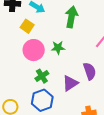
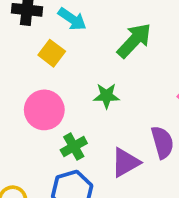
green arrow: (71, 17) -> (134, 40), turned 30
pink circle: (34, 50) -> (44, 110), moved

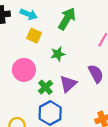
yellow square: (52, 53) -> (34, 36), moved
purple triangle: (125, 162) -> (68, 84), moved

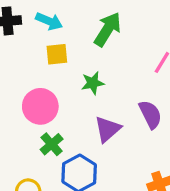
yellow square: (34, 36) -> (57, 54), turned -32
green cross: (45, 87) -> (52, 144), moved

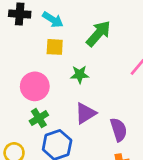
purple semicircle: (150, 114) -> (119, 130), moved

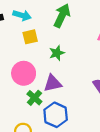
purple triangle: (86, 113) -> (53, 83), moved, turned 36

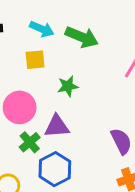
cyan arrow: (22, 15) -> (42, 29), moved
green arrow: (62, 16) -> (82, 37), turned 80

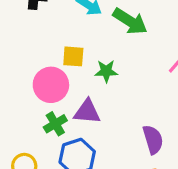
yellow square: (35, 60) -> (73, 56), moved

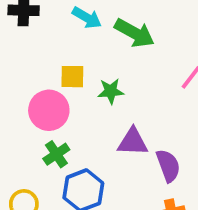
purple triangle: (87, 112) -> (133, 142), moved

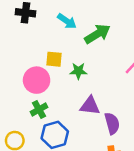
green arrow: (134, 33) -> (97, 34), turned -65

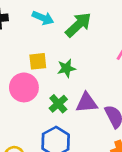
green cross: (39, 109) -> (58, 104), moved

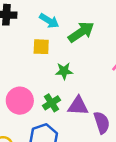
yellow square: (38, 61) -> (41, 47), moved
pink circle: (24, 87) -> (20, 101), moved

